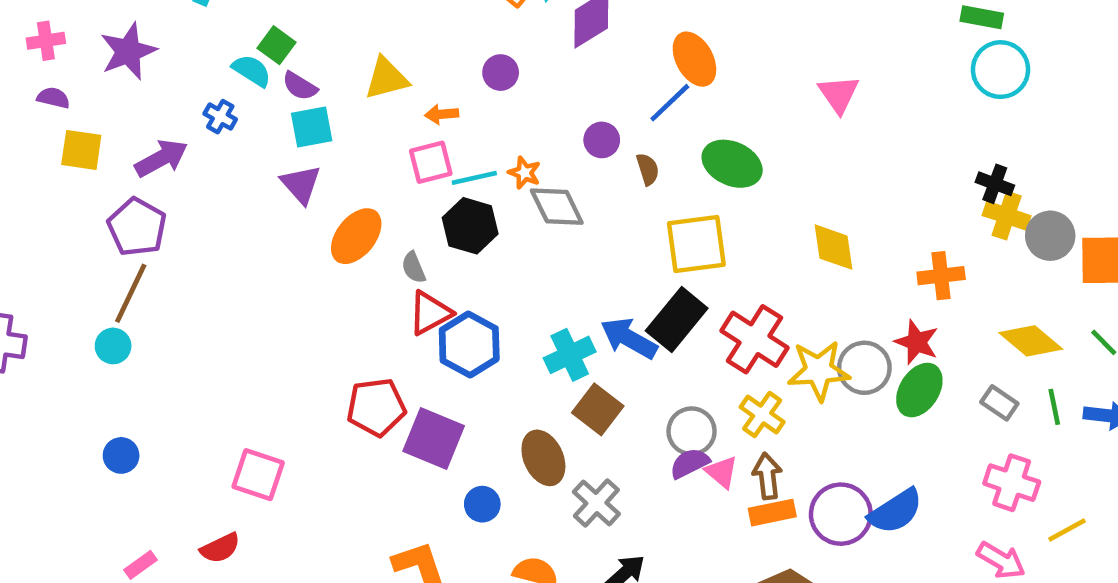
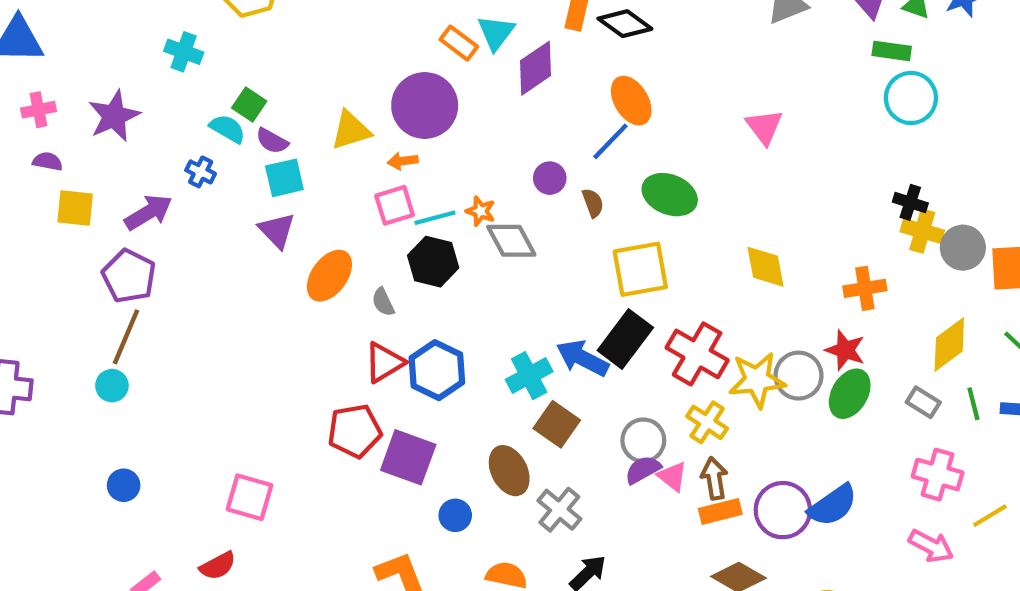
purple circle: (501, 73) -> (425, 106), moved, size x2.0
red triangle: (430, 313) -> (384, 363), moved
yellow diamond: (1031, 341) -> (949, 344), turned -74

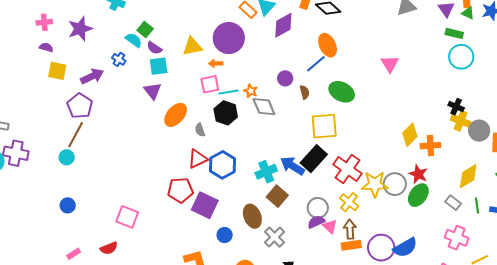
yellow diamond: (765, 267) -> (410, 135), moved, turned 50

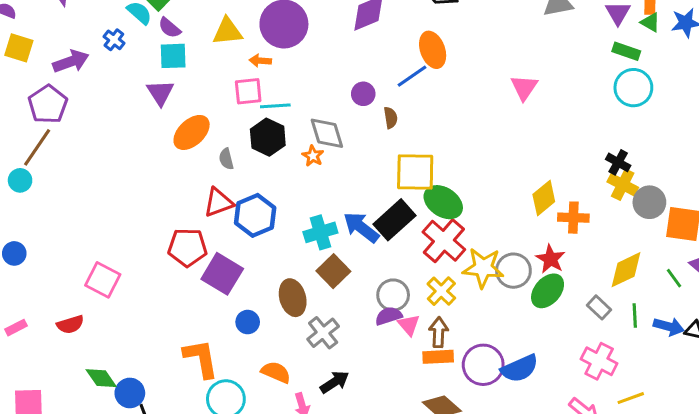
orange star: (251, 91) -> (313, 156), moved
green ellipse: (342, 92) -> (443, 202), moved

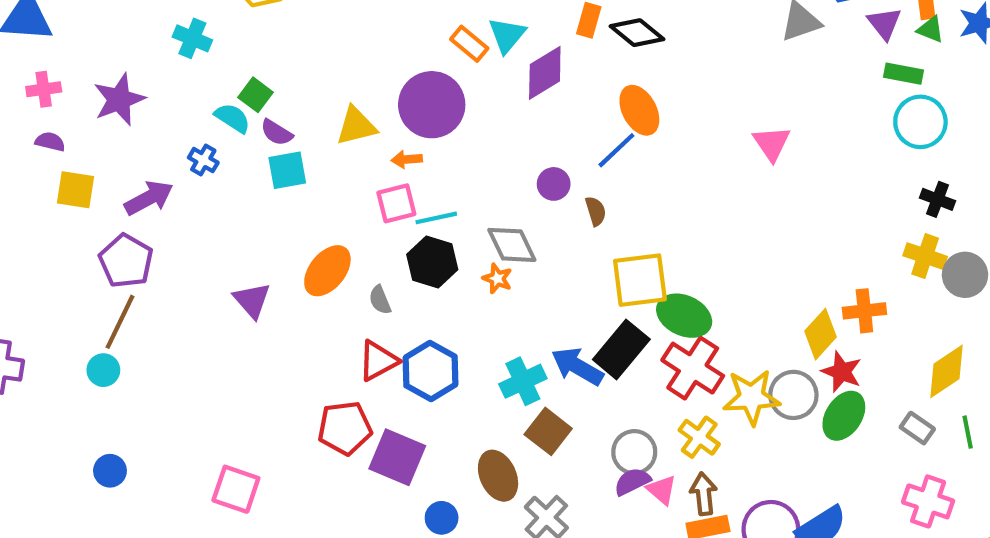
purple triangle: (160, 93) -> (252, 300), moved
black cross: (618, 162) -> (937, 199), moved
yellow diamond: (544, 198) -> (820, 334), moved

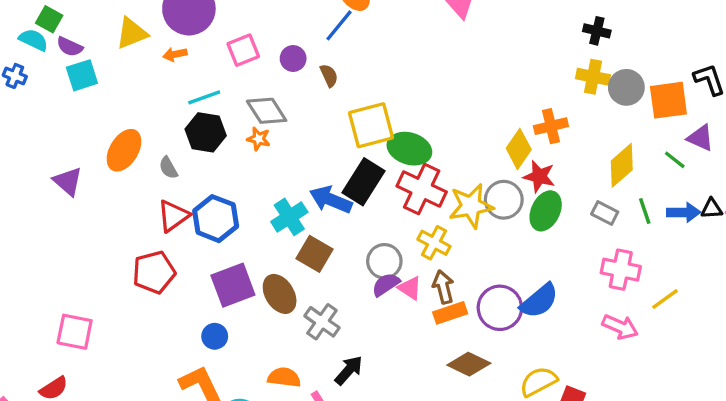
pink square: (396, 203) -> (243, 50), moved
purple square: (397, 457) -> (233, 285), moved, turned -36
blue circle: (442, 518) -> (215, 336), moved

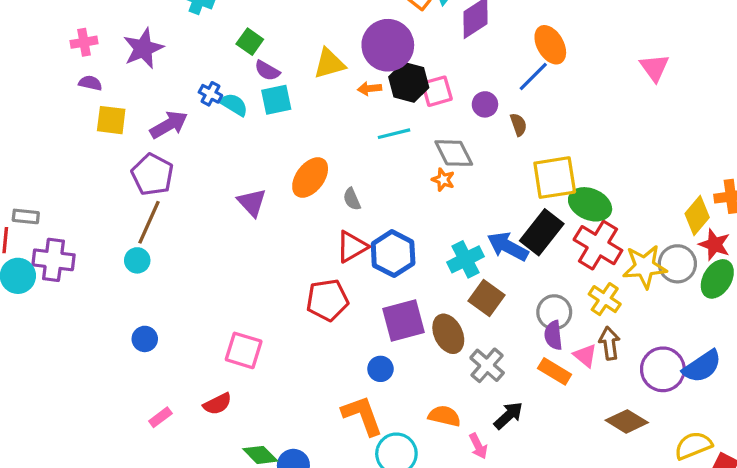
cyan semicircle: (33, 40) -> (234, 105), moved
black hexagon: (206, 132) -> (409, 82), moved
purple semicircle: (386, 285) -> (553, 335), turned -68
pink triangle: (410, 288) -> (585, 356), moved
orange rectangle: (450, 313) -> (555, 371), moved, turned 44

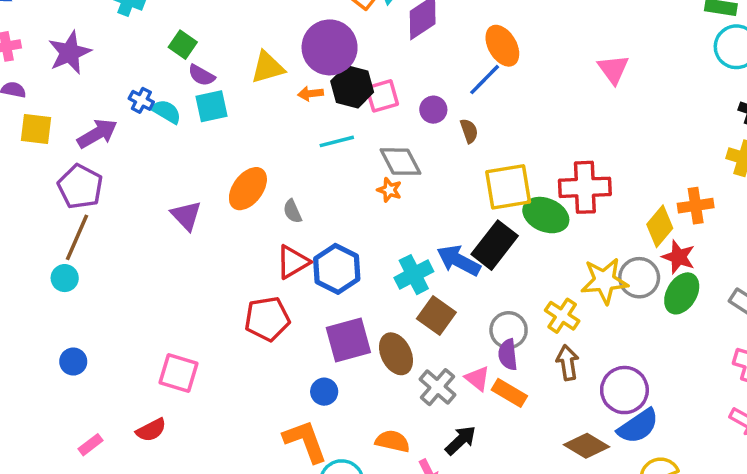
red cross: (598, 245) -> (585, 187), moved, turned -33
pink triangle: (585, 356) -> (477, 378), moved
blue semicircle: (702, 366) -> (638, 426), moved

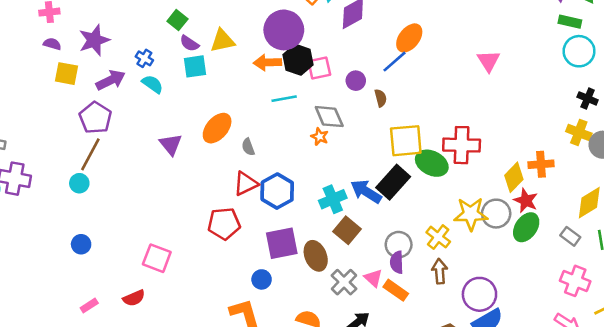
orange ellipse: (502, 46) -> (409, 38), turned 64
purple star: (70, 53) -> (94, 40), moved
yellow triangle: (268, 67) -> (222, 41), moved
orange arrow: (310, 94) -> (267, 62), size x1.5
cyan semicircle: (166, 112) -> (152, 84), moved

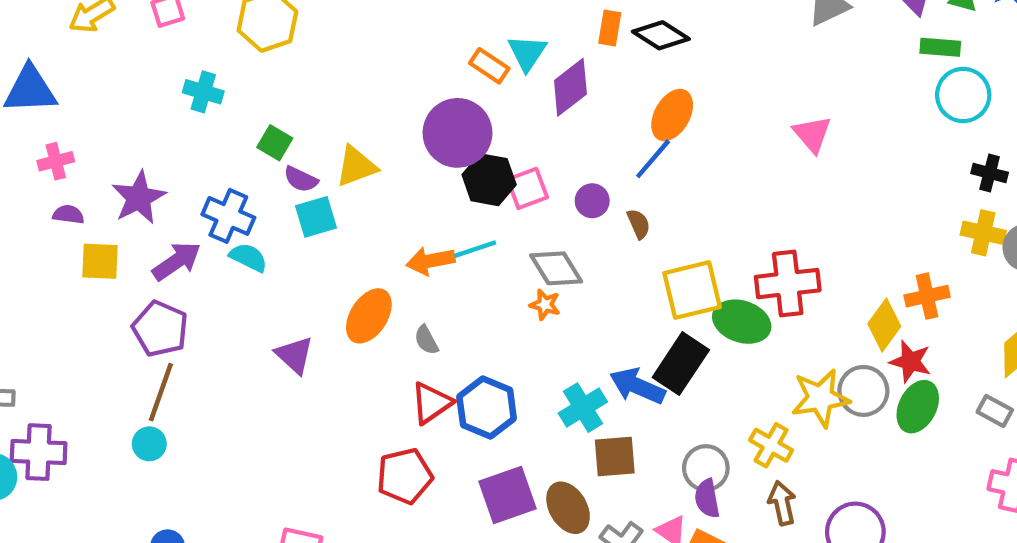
blue cross: (144, 58) -> (228, 216), size x1.6
orange arrow: (267, 62) -> (430, 261), moved
brown square: (347, 230) -> (615, 456), turned -36

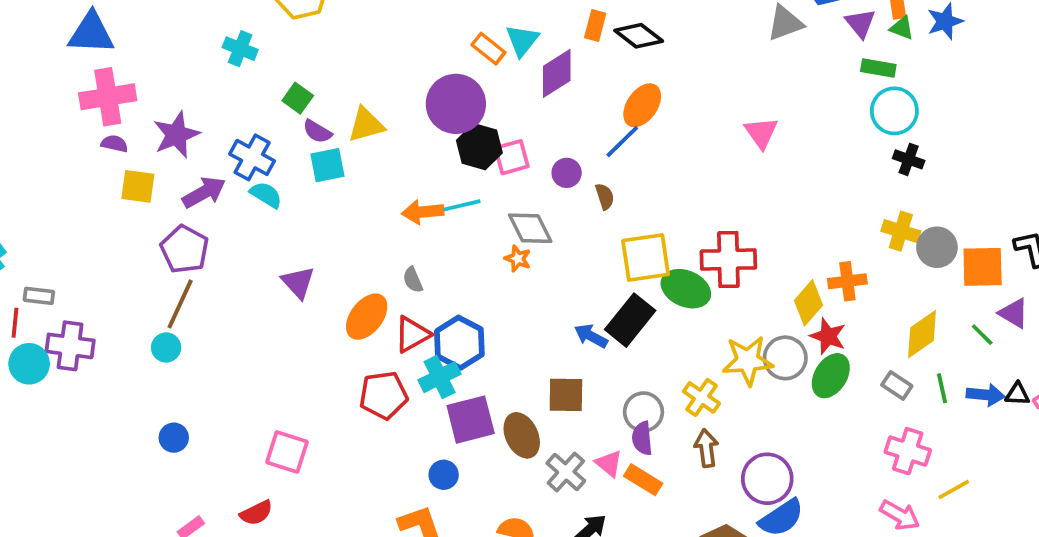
pink cross: (56, 161) -> (108, 97), size x1.8
black cross: (990, 173) -> (909, 159), moved
orange ellipse: (369, 316) -> (367, 317), moved
blue arrow: (637, 386) -> (591, 336), size x0.7
cyan cross: (583, 408) -> (440, 377), moved

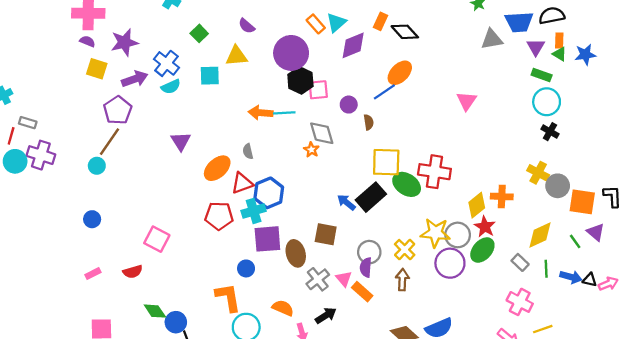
purple semicircle: (317, 131) -> (247, 26), moved
cyan semicircle: (266, 195) -> (171, 87), turned 114
purple circle: (767, 479) -> (450, 263), moved

